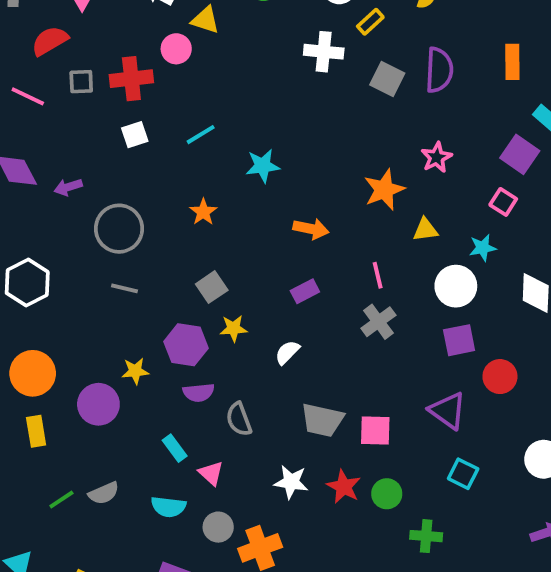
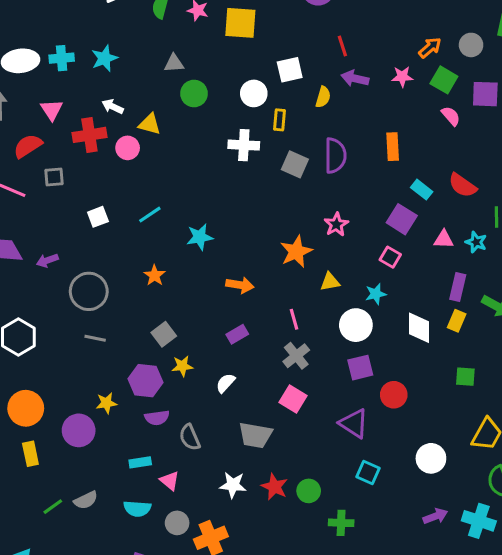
yellow rectangle: (370, 22) -> (280, 120), turned -40
red cross: (131, 79) -> (89, 135), moved
pink square: (375, 430) -> (293, 399), moved, turned 32
cyan rectangle: (175, 448) -> (140, 462), turned -60

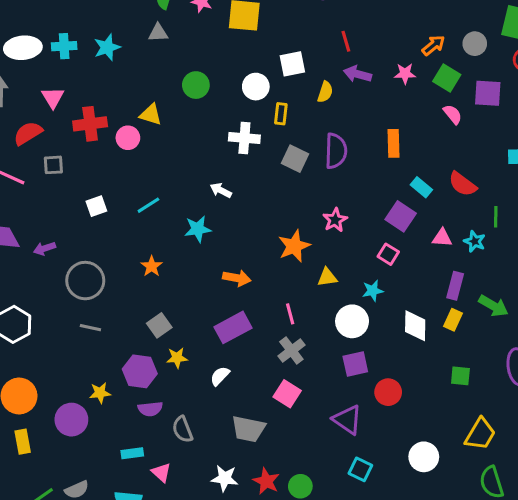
gray triangle: (174, 63) -> (158, 33), moved
white arrow: (113, 107) -> (221, 190), moved
purple rectangle: (237, 334) -> (233, 327), size x1.6

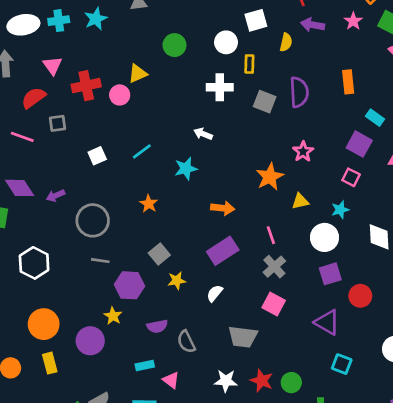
pink star: (405, 74) -> (353, 21), turned -30
yellow triangle: (151, 115) -> (138, 74), turned -36
purple hexagon: (140, 371) -> (129, 285), moved
yellow star: (100, 393) -> (113, 316), turned -30

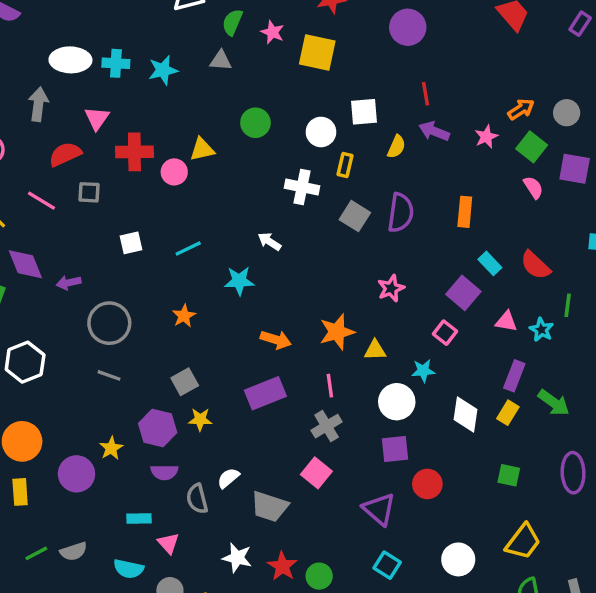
orange star: (270, 177) -> (337, 332), moved
purple hexagon: (129, 285) -> (158, 428), moved
white semicircle: (215, 293) -> (228, 478), moved

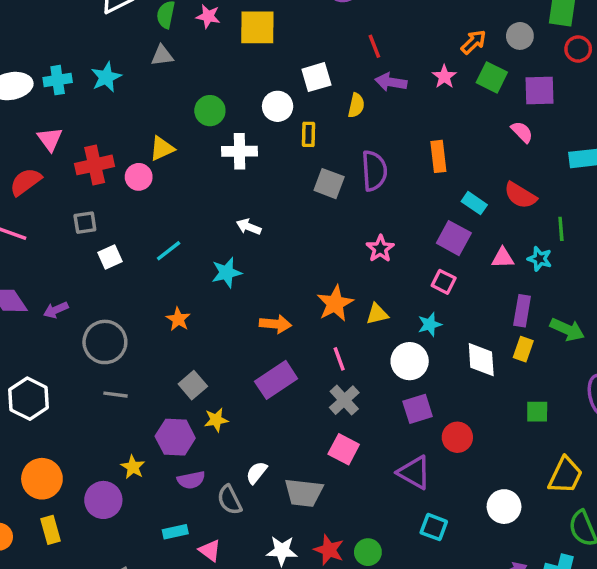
white cross: (302, 187) -> (239, 151), moved
pink semicircle: (533, 187) -> (522, 132), moved
gray square: (89, 192) -> (85, 223), moved

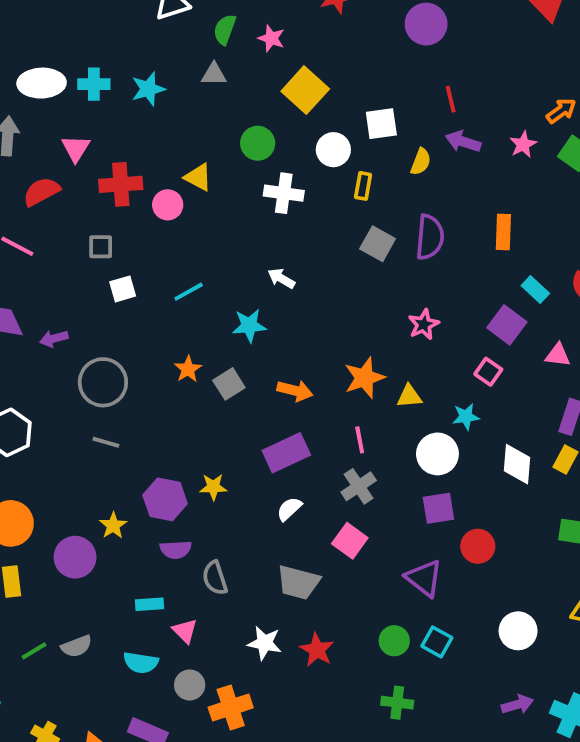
yellow square: (257, 27) -> (305, 90), moved, turned 33
yellow triangle: (162, 148) -> (198, 177), turned 44
gray square: (193, 385) -> (229, 384), moved
white semicircle: (256, 473) -> (289, 509), moved
green circle: (368, 552) -> (394, 641), moved

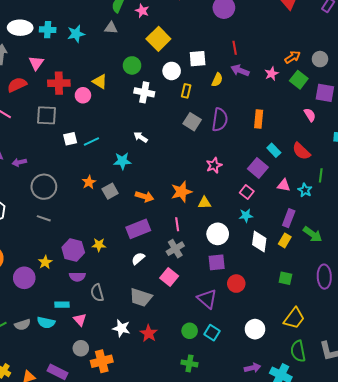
gray square: (101, 247) -> (47, 115), size x1.5
white square: (123, 289) -> (70, 139), moved
cyan star: (466, 417) -> (246, 216), moved
cyan semicircle: (141, 663) -> (46, 322), moved

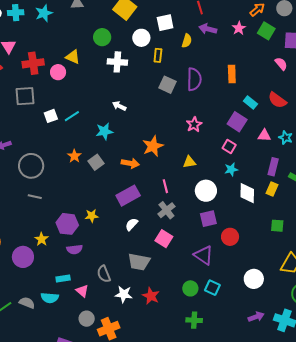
orange star: (181, 192) -> (153, 146), moved
gray semicircle: (97, 293) -> (104, 274), moved
gray semicircle: (22, 325) -> (27, 303), turned -133

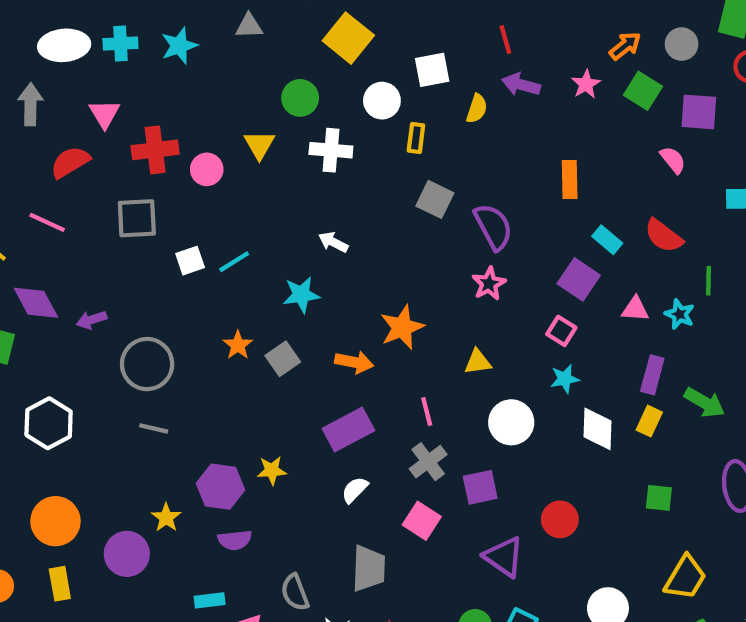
yellow triangle: (73, 57) -> (259, 145), moved, turned 35
purple semicircle: (194, 79) -> (493, 227), moved, turned -30
purple square: (208, 219) -> (480, 487), moved
gray trapezoid: (139, 262) -> (369, 568), turned -100

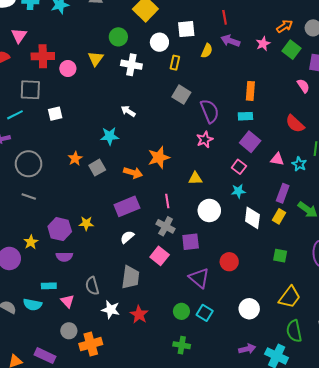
cyan rectangle: (607, 240) -> (245, 116), moved, turned -48
cyan line: (234, 262) -> (15, 115), moved
gray cross: (428, 462) -> (166, 226), turned -30

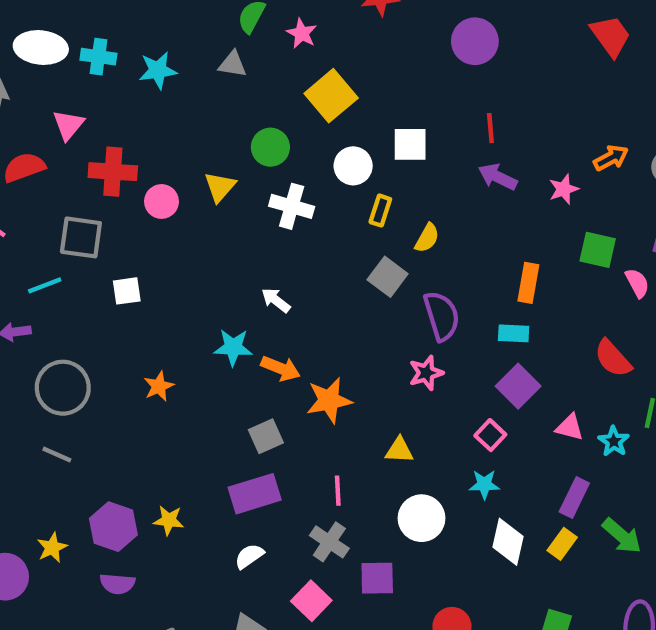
green square: (291, 50) -> (598, 250), moved, turned -30
yellow semicircle: (207, 51) -> (427, 238), moved
gray square: (97, 168) -> (266, 436), moved
orange arrow: (133, 173) -> (281, 368), moved

